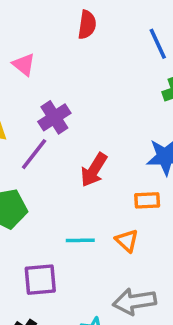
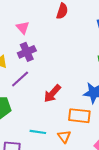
purple cross: (54, 117) -> (27, 52), moved
orange rectangle: (147, 200) -> (79, 116), size x1.5

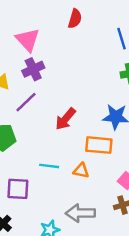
pink triangle: (23, 28) -> (28, 40), size x1.5
orange triangle: (64, 136) -> (81, 171), turned -40

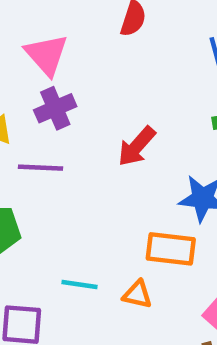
purple line: (26, 102) -> (40, 168), turned 45
red arrow: (65, 119) -> (137, 146), moved

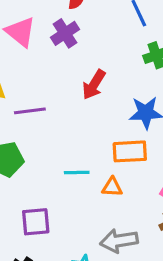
purple cross: (55, 108) -> (65, 33), moved
cyan line: (79, 284) -> (77, 173), moved

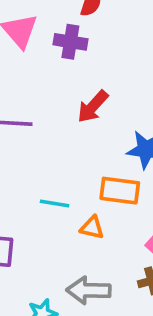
purple cross: (65, 33) -> (70, 42), turned 32

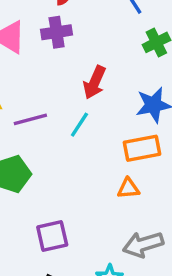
cyan line: (55, 204) -> (79, 125), moved, turned -48

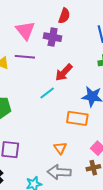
purple line: (30, 119) -> (25, 57), moved
orange triangle: (128, 188) -> (60, 148), moved, turned 40

